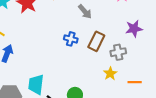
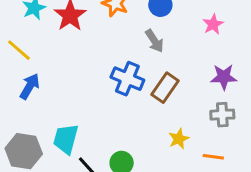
blue cross: (71, 39) -> (127, 79), size x1.5
gray cross: (118, 52) -> (222, 115), moved

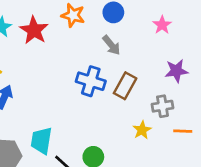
gray cross: (222, 115) -> (163, 106), moved
orange line: (213, 157) -> (183, 131), moved

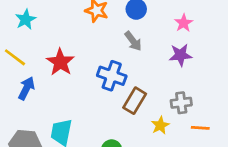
red star: (34, 30) -> (60, 62), moved
purple star: (176, 71) -> (181, 55), moved
brown rectangle: (125, 86) -> (135, 101), moved

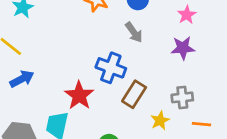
red star: (60, 62) -> (79, 95), moved
blue arrow: (26, 88) -> (22, 79), turned 35

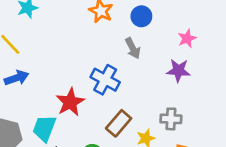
brown rectangle: (134, 94) -> (119, 123), moved

